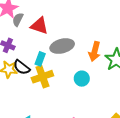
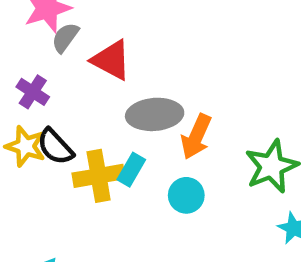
orange arrow: (95, 51) -> (196, 137), moved
cyan rectangle: (40, 59) -> (131, 170), moved

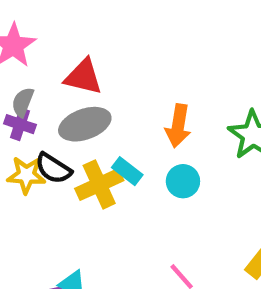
gray semicircle: (65, 37) -> (23, 102), moved
gray ellipse: (155, 114) -> (85, 124), moved
cyan rectangle: (131, 170) -> (127, 171), turned -68

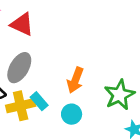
red triangle: (83, 77) -> (22, 24), moved
gray ellipse: (85, 124) -> (19, 68), turned -52

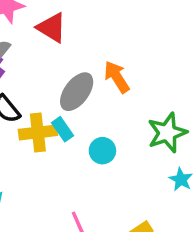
gray ellipse: (19, 68) -> (77, 92), moved
orange arrow: (75, 80) -> (117, 77), moved, turned 120

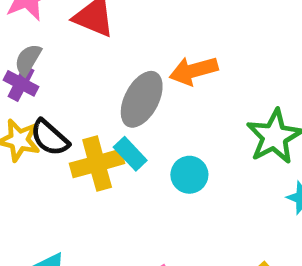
orange arrow: (117, 77) -> (194, 71), turned -64

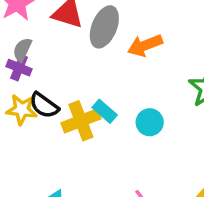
gray ellipse: (142, 99) -> (104, 27), moved

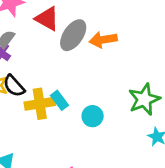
orange arrow: (145, 45) -> (103, 40), moved

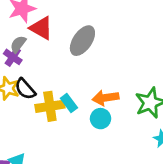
red triangle: (47, 19) -> (41, 28), moved
orange arrow: (103, 40) -> (105, 98), moved

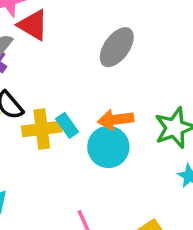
gray ellipse: (82, 41) -> (117, 47), moved
cyan circle: (101, 119) -> (108, 147), size x1.5

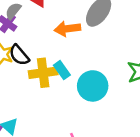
orange arrow: (116, 120) -> (67, 29), moved

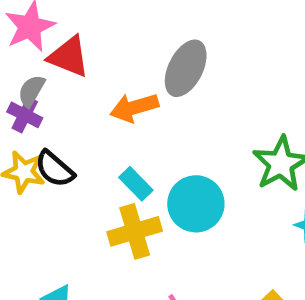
yellow cross: (43, 73) -> (135, 231), moved

